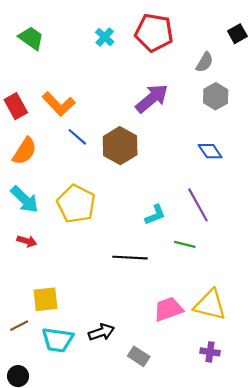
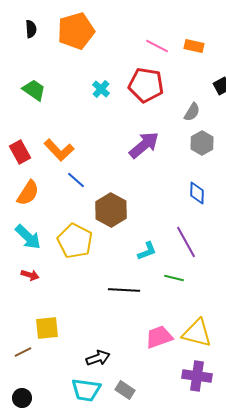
brown hexagon: (120, 146) -> (111, 210), moved
blue diamond: (210, 151) -> (197, 193), turned 35
cyan trapezoid: (58, 340) -> (86, 390), moved
purple cross: (210, 352) -> (197, 376), size x1.6
gray rectangle: (139, 356) -> (125, 390), moved

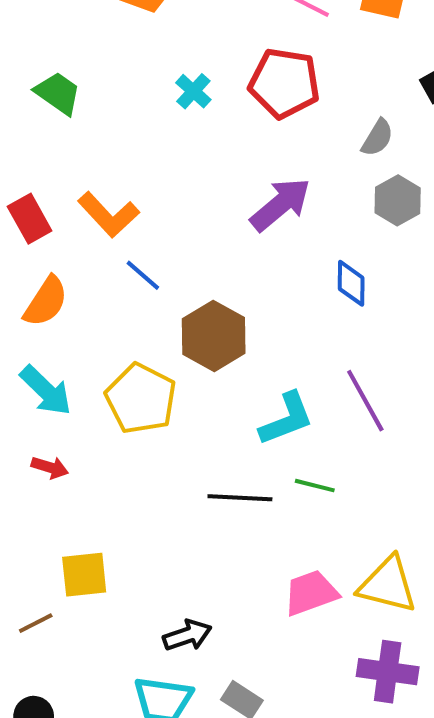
blue diamond: (197, 193) -> (351, 283), moved
cyan L-shape: (147, 251) -> (286, 419), size x1.4
green line: (174, 278) -> (315, 486), moved

